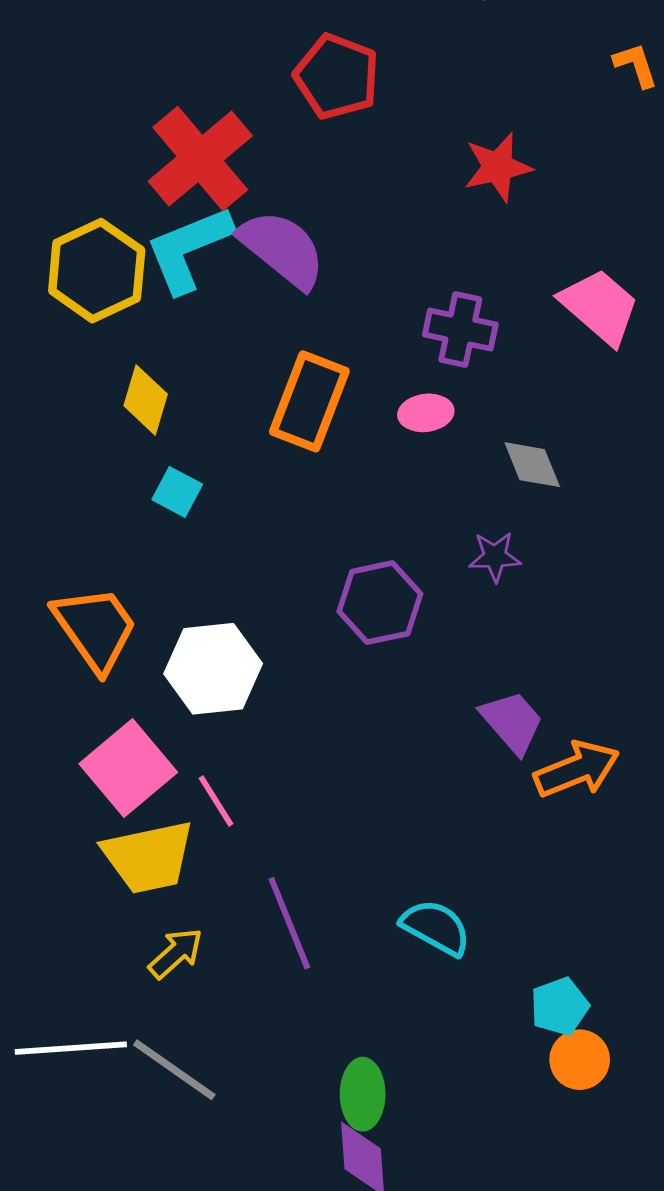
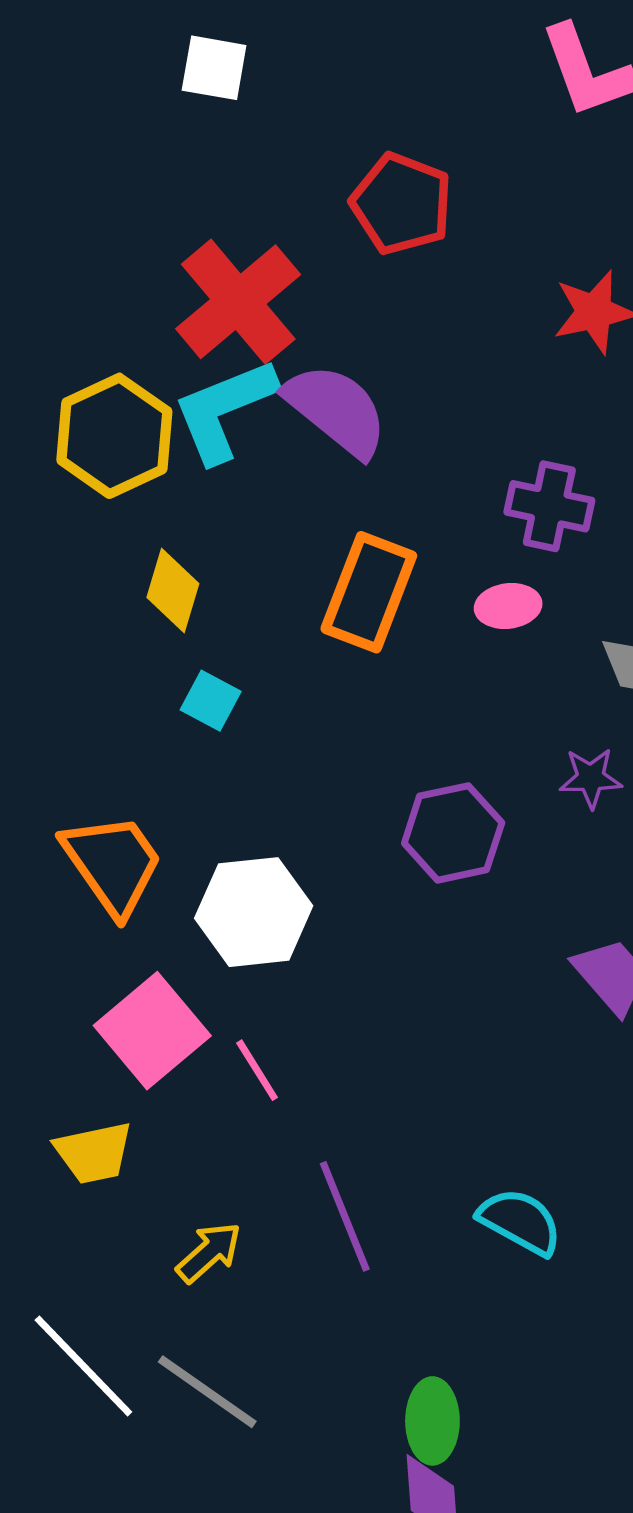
yellow trapezoid: (148, 857) -> (94, 1153), moved, size x0.7
white line: (71, 1048) -> (83, 1366), turned 50

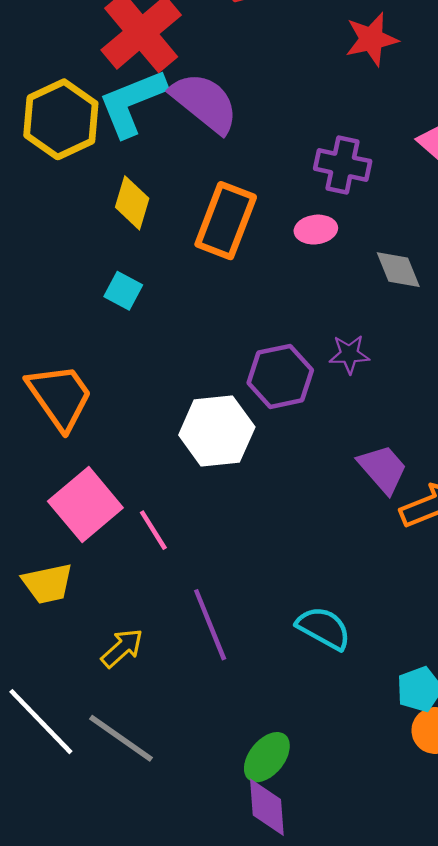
yellow diamond: (173, 591) -> (132, 203), moved
purple star: (591, 778) -> (349, 354), moved
white hexagon: (254, 912) -> (217, 431), moved
green ellipse: (432, 1421) -> (267, 757), turned 39

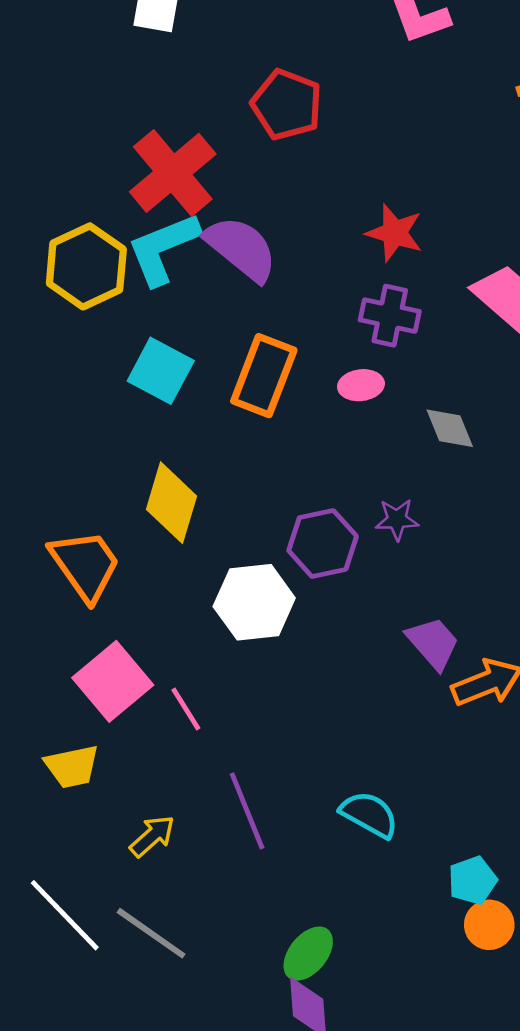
red star: (372, 39) -> (395, 233), moved, turned 30
yellow diamond: (132, 203) -> (171, 503), moved, size x1.4
cyan square: (123, 291) -> (161, 371), moved, size x1.6

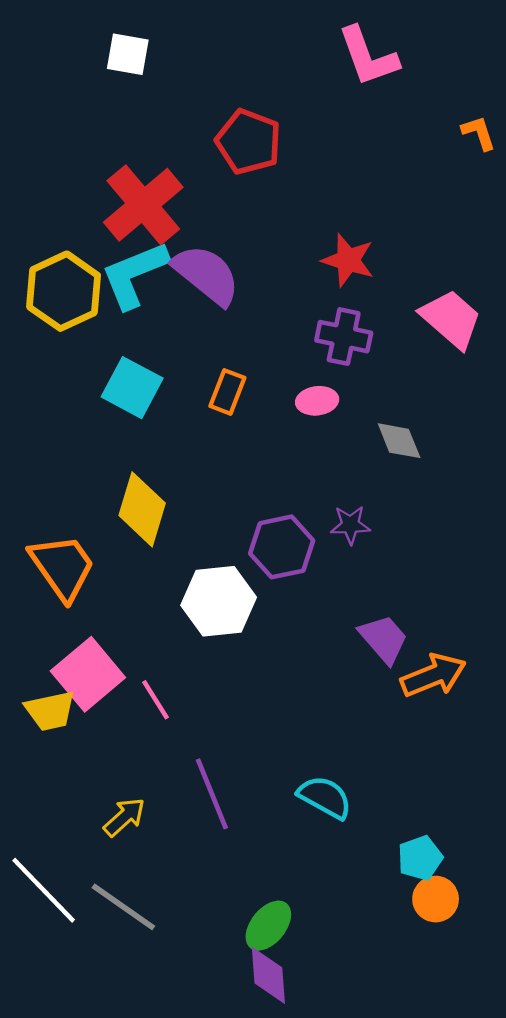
orange rectangle: (264, 376) -> (227, 392), size x0.6
yellow trapezoid: (72, 767) -> (50, 711), moved

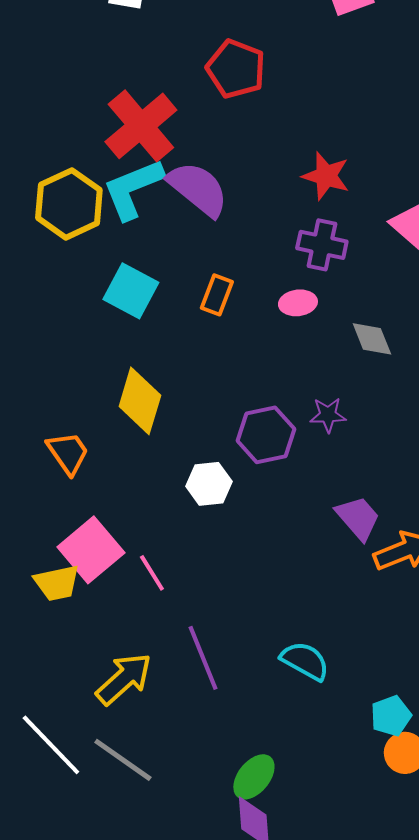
orange trapezoid: (62, 567) -> (68, 453), size x0.7
white hexagon: (219, 601) -> (209, 484), size x0.7
yellow arrow: (124, 817) -> (124, 679), size x1.5

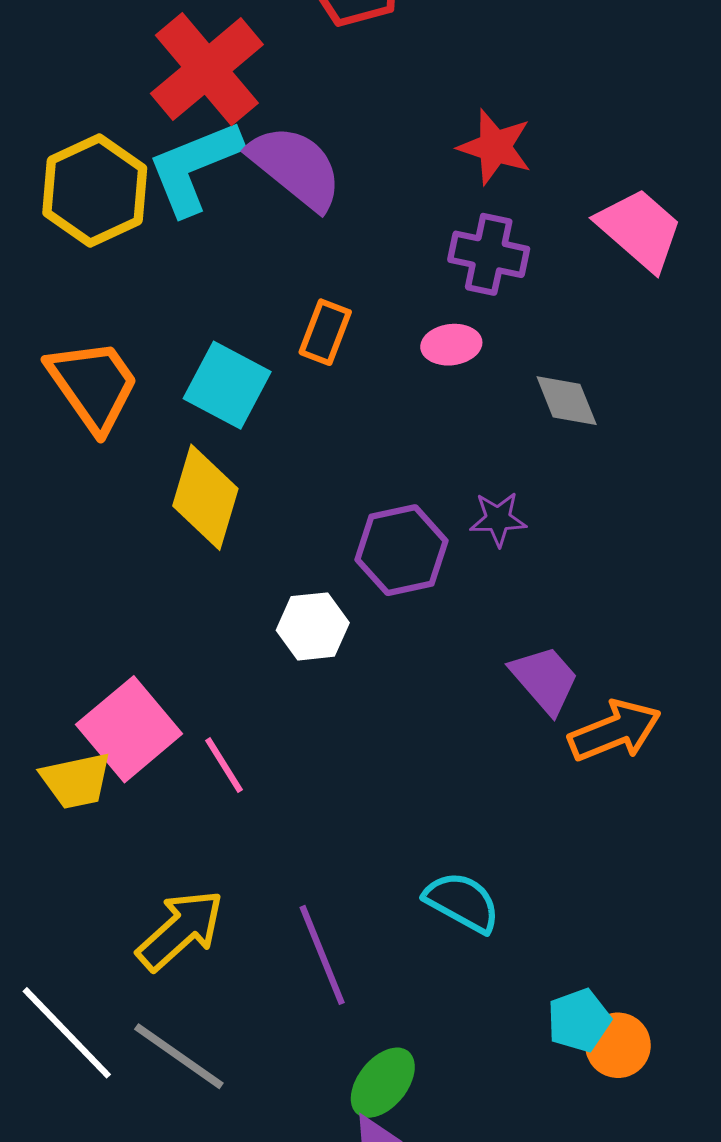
cyan square: (131, 291) -> (227, 385), moved
orange trapezoid: (68, 453) -> (93, 385), moved, size x1.4
purple line: (203, 658) -> (322, 955), moved
cyan pentagon: (391, 716) -> (579, 1020), moved

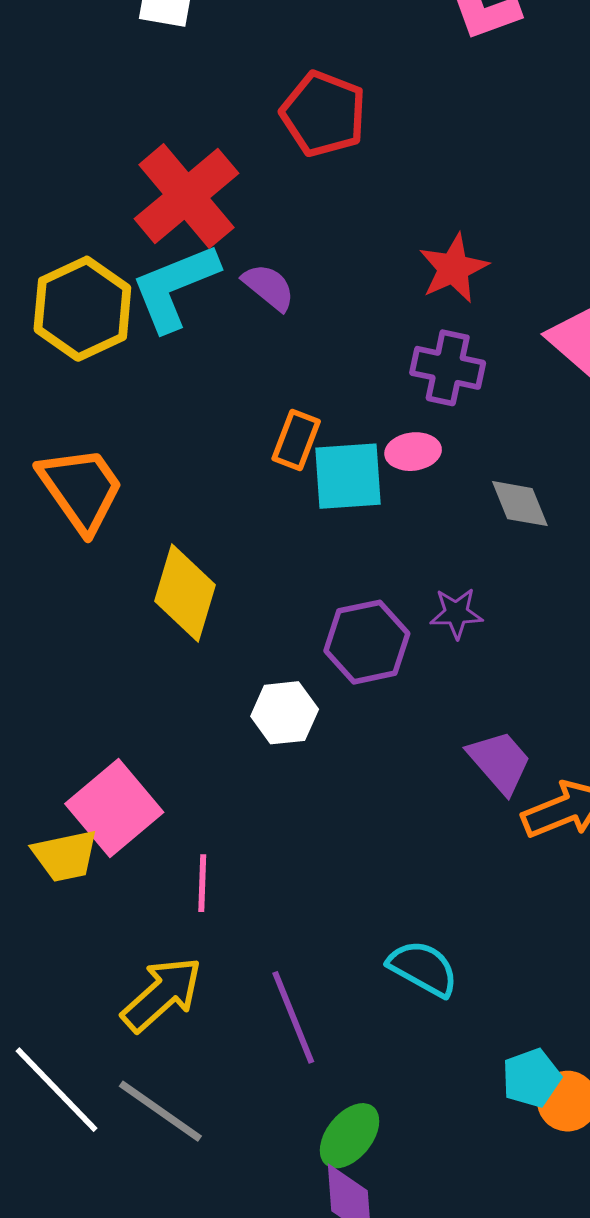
red star: (495, 147) -> (453, 268), turned 30
purple semicircle: (296, 167) -> (269, 287), size x0.6
cyan square: (227, 385) -> (348, 476), moved, turned -32
pink line: (224, 765) -> (202, 883), moved, turned 34

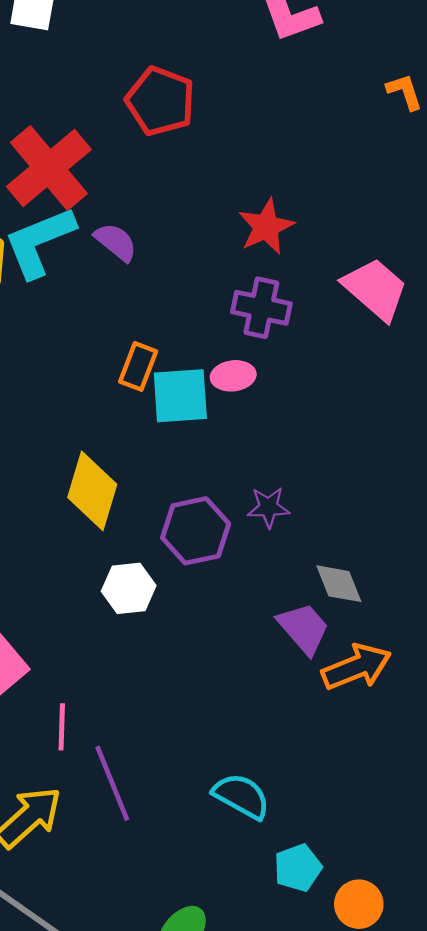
gray diamond: (520, 504) -> (339, 584), moved
yellow diamond: (185, 593) -> (92, 491), moved
purple line: (293, 1017) -> (112, 783), moved
cyan pentagon: (531, 1078) -> (298, 868), moved

